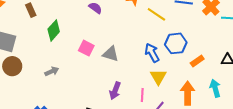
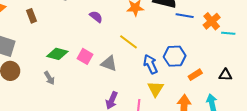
yellow line: (156, 14) -> (128, 42), moved
green diamond: (54, 30) -> (57, 54), moved, turned 60
gray arrow: (52, 71) -> (49, 78), turned 80

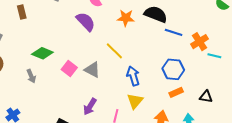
purple semicircle: (96, 17) -> (86, 22), size x1.5
pink square: (85, 56) -> (69, 68), moved
blue hexagon: (175, 56) -> (173, 69), moved

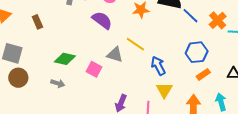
blue line: (174, 32) -> (191, 16), turned 36
gray triangle: (92, 70) -> (115, 55), moved
gray arrow: (31, 76) -> (58, 83), turned -40

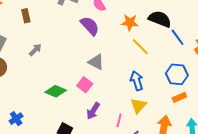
yellow line: (135, 44) -> (140, 47), moved
green diamond: (65, 59) -> (56, 91), moved
pink square: (94, 69) -> (85, 85), moved
gray arrow: (58, 83) -> (35, 50), moved, turned -72

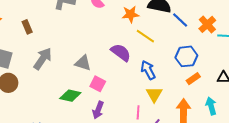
purple semicircle: (90, 26) -> (121, 52), moved
gray arrow: (35, 50) -> (43, 59), size x1.6
gray triangle: (96, 62) -> (83, 63), moved
purple arrow: (93, 111) -> (98, 110), moved

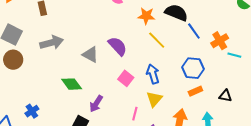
purple semicircle: (121, 52) -> (118, 46), moved
gray arrow: (43, 59) -> (52, 43), turned 30
pink square: (98, 84) -> (126, 78), moved
green diamond: (70, 96) -> (72, 84), turned 30

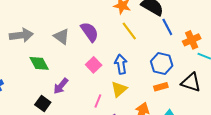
gray arrow: (52, 43) -> (21, 35), moved
black triangle: (225, 96) -> (191, 82), moved, size x1.5

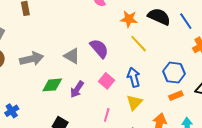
blue line: (167, 27) -> (186, 21), moved
green diamond: (39, 63) -> (52, 85), turned -60
purple arrow: (61, 86) -> (77, 89), moved
pink line: (98, 101) -> (107, 115), moved

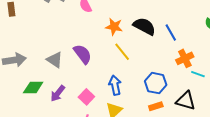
pink square: (106, 81) -> (86, 97), moved

